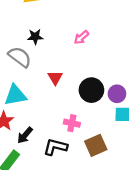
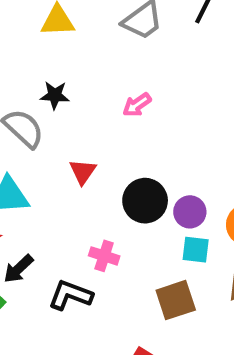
brown square: (96, 145) -> (176, 300), moved

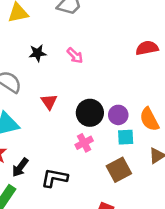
black star: (55, 95) -> (38, 53), moved
pink arrow: (137, 105) -> (75, 56), turned -90
pink cross: (104, 256) -> (84, 143), moved, turned -36

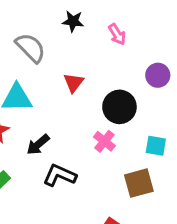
purple circle: (118, 115) -> (158, 75), moved
pink cross: (84, 143) -> (104, 141), turned -36
black arrow: (20, 167) -> (38, 144), moved

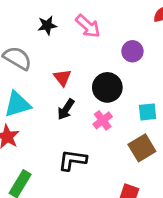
pink arrow: (117, 34) -> (88, 26), size x1.4
pink cross: (104, 141) -> (103, 120), turned 30
black arrow: (38, 144) -> (66, 109), moved

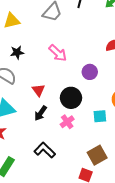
black star: (47, 25) -> (17, 52), moved
brown square: (142, 148) -> (97, 155), moved
black L-shape: (72, 160) -> (45, 150), turned 35

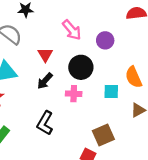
pink arrow: (58, 53) -> (72, 30), moved
pink cross: (67, 122) -> (74, 94), turned 32
black L-shape: (45, 150) -> (45, 123), turned -110

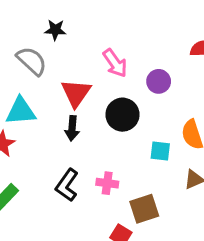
red triangle: (45, 55) -> (76, 93), size x1.5
black arrow: (45, 81) -> (72, 128), turned -42
pink cross: (74, 94) -> (107, 183), moved

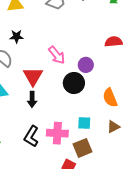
black circle: (122, 115) -> (74, 83), moved
cyan square: (160, 151) -> (84, 123), moved
pink cross: (107, 183) -> (57, 133), size x1.5

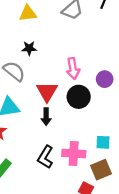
pink arrow: (57, 55) -> (73, 69), turned 30
black circle: (74, 83) -> (79, 97), moved

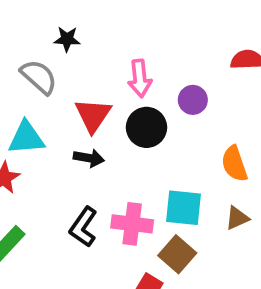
black arrow: (46, 117) -> (89, 158), turned -84
cyan square: (103, 142) -> (183, 208), size x1.5
brown square: (101, 170) -> (177, 254), turned -30

